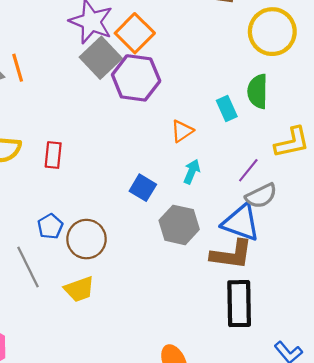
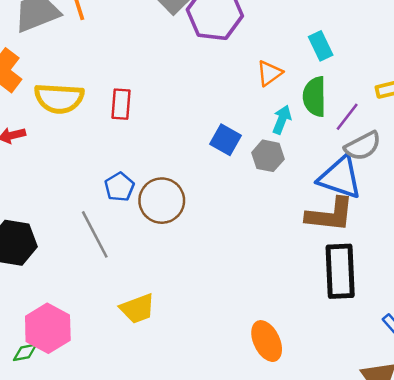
green semicircle: (258, 91) -> (315, 97), moved
gray hexagon: (179, 225) -> (268, 156), moved, size x0.7
yellow trapezoid: (79, 289) -> (137, 309), moved

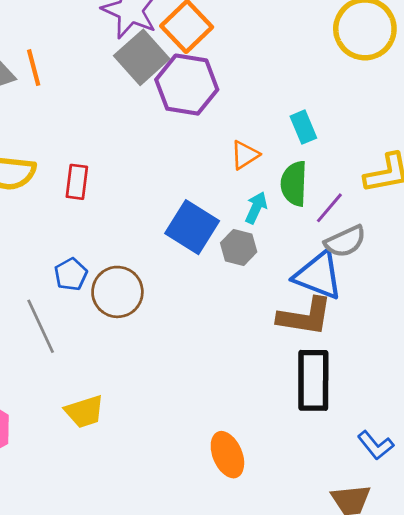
blue square: (226, 140) -> (192, 227), size x1.5

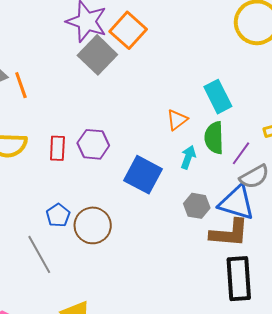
orange line: (34, 68) -> (21, 85), moved
purple hexagon: (187, 85) -> (93, 144), moved, size x0.7
cyan rectangle: (303, 127) -> (218, 97), size x1.4
gray hexagon: (239, 247) -> (197, 206), moved

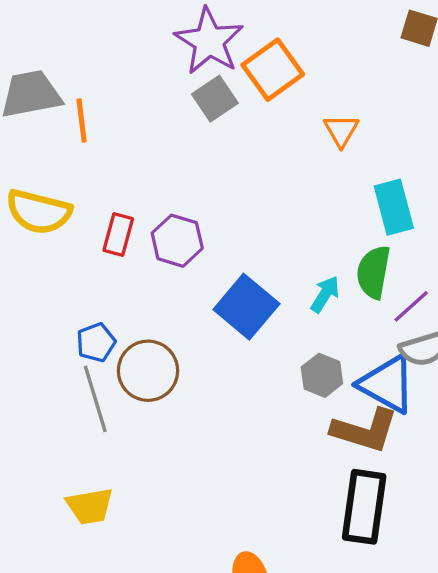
gray square: (97, 55) -> (215, 99), size x0.7
orange triangle: (177, 120) -> (341, 131), moved, turned -35
gray line: (39, 254) -> (95, 399), moved

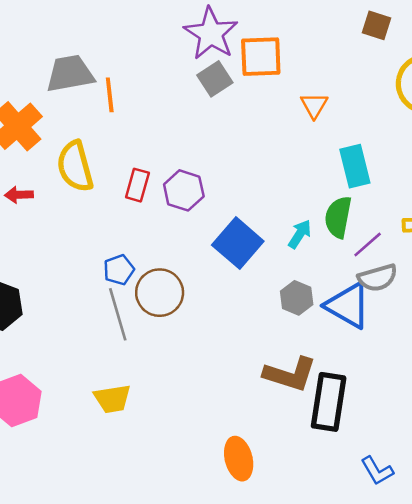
orange square: (273, 70) -> (261, 57), turned 33
yellow semicircle: (39, 212) -> (75, 166), turned 60
brown L-shape: (365, 430) -> (290, 374), moved

